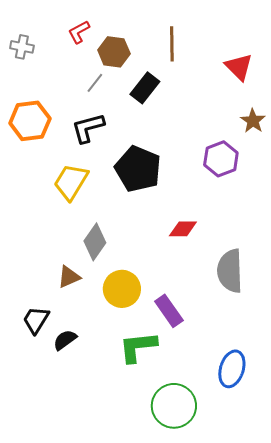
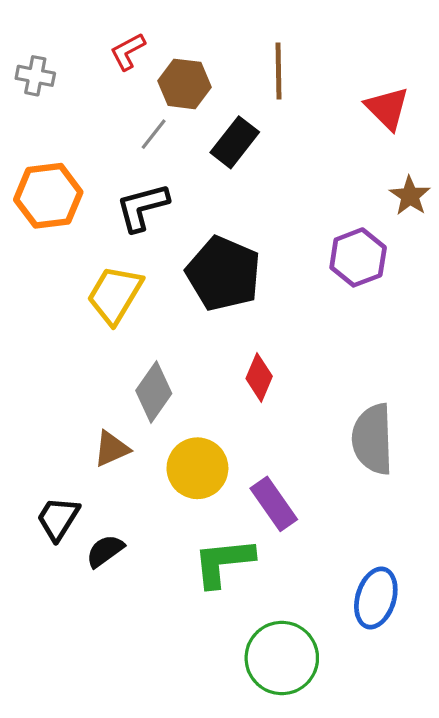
red diamond: (183, 229) -> (259, 377), moved, turned -68

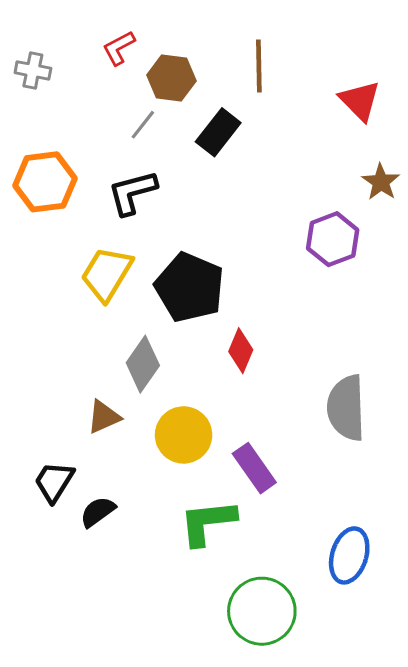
black pentagon: (223, 274) -> (190, 287), moved

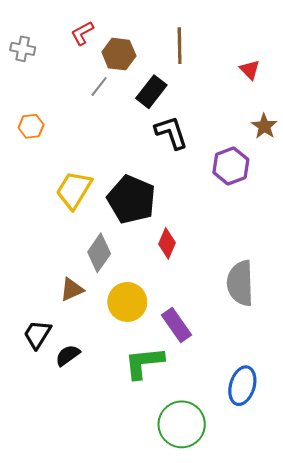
red triangle: (360, 101) -> (250, 70), size x0.7
orange hexagon: (45, 182) -> (31, 126), size x0.6
black L-shape: (132, 192) -> (171, 133), moved, turned 87

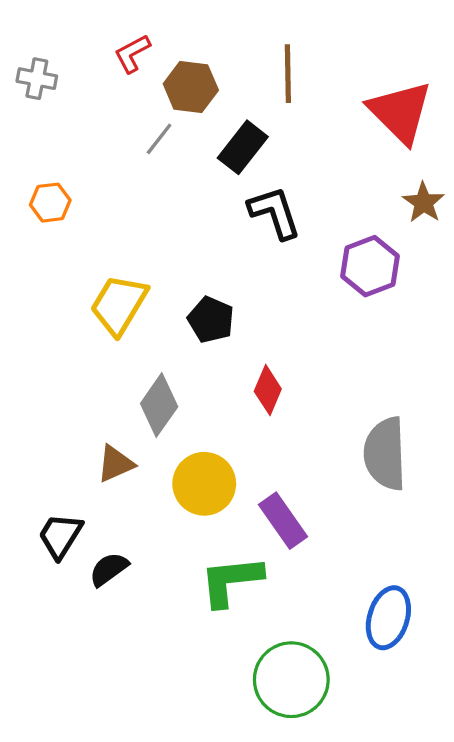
red triangle: (250, 70) -> (400, 112), size x2.0
black pentagon: (131, 199) -> (211, 320), size x0.6

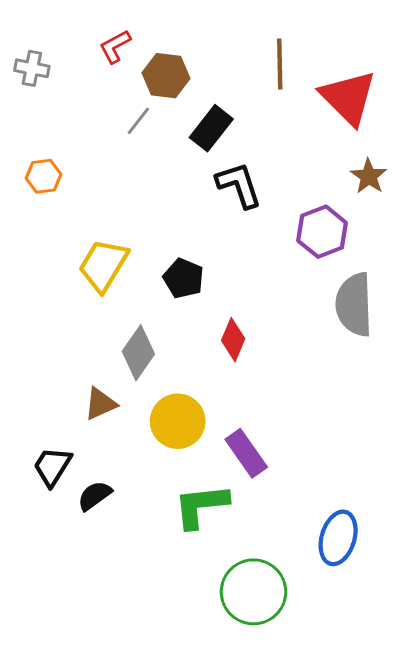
brown line: (288, 74) -> (280, 64), moved
gray semicircle: (385, 454) -> (354, 305), moved

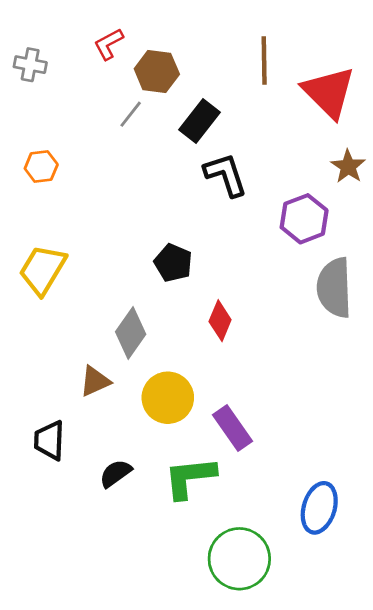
yellow trapezoid: (103, 265) -> (43, 270), moved
black trapezoid: (52, 466) -> (49, 440), turned -30
black semicircle: (95, 496) -> (115, 473), moved

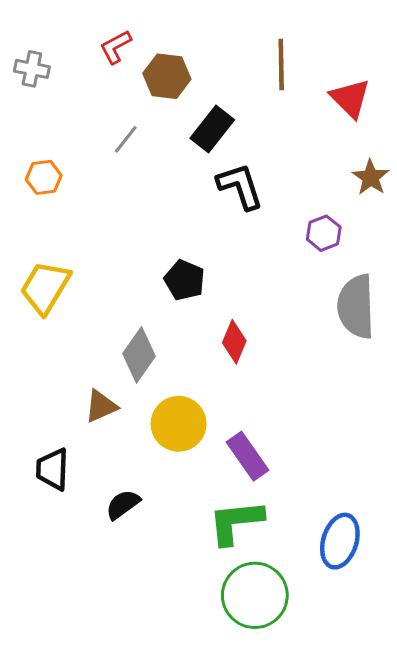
red triangle: (329, 92) -> (350, 98), size x0.7
gray line: (131, 114) -> (126, 139), moved
purple hexagon: (304, 219) -> (324, 233), size x0.7
green L-shape: (190, 478) -> (236, 522), moved

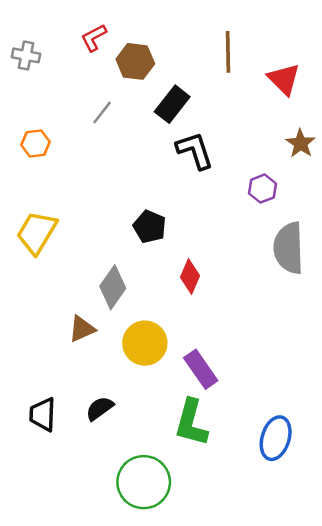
black trapezoid: (52, 469) -> (43, 414), moved
green L-shape: (236, 522) -> (191, 423), turned -69
green circle: (255, 595) -> (144, 482), moved

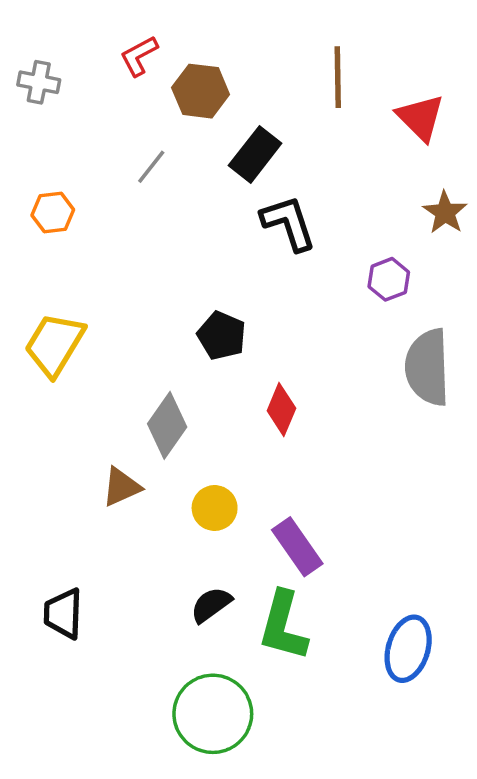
yellow circle: (145, 343) -> (215, 508), size x0.7
black semicircle: (100, 408) -> (211, 605), moved

